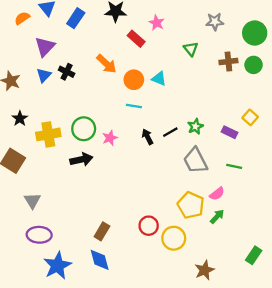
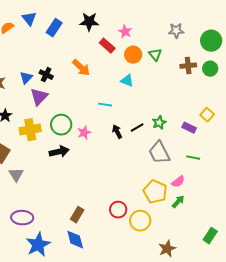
purple triangle: (45, 47) -> (39, 97), moved
orange circle: (134, 80) -> (133, 55), moved
gray triangle: (32, 201) -> (16, 175), moved

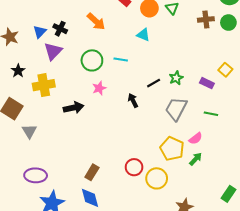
green circle: (61, 125) -> (92, 60), moved
black arrow: (117, 132) -> (133, 100), moved
gray trapezoid: (159, 153) -> (176, 109), turned 55

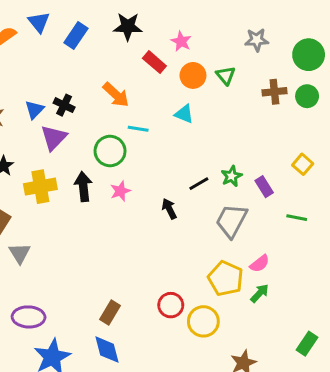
cyan line: (121, 59) -> (138, 129), moved
purple rectangle: (207, 83) -> (264, 187), moved, turned 32
black arrow: (74, 108) -> (83, 187), moved, turned -84
green line: (211, 114) -> (297, 218), moved

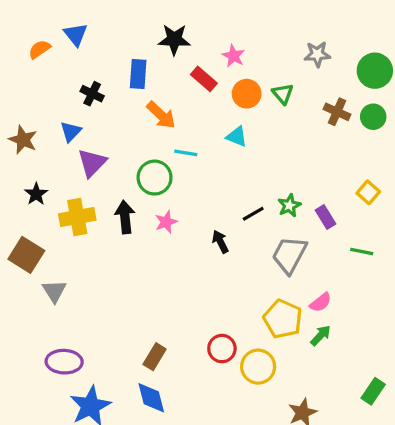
blue rectangle: (76, 35) -> (138, 74), moved, turned -30
brown cross: (274, 92) -> (337, 112), turned 30
black cross: (64, 105) -> (92, 94), moved

